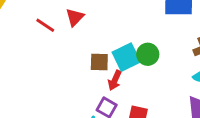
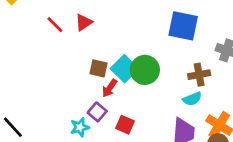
green circle: (148, 54) -> (145, 70), size x1.4
cyan square: (126, 57) -> (124, 69), turned -30

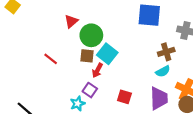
red line: (55, 25) -> (51, 59), moved
green circle: (145, 70) -> (91, 35), moved
red square: (125, 125) -> (124, 97), moved

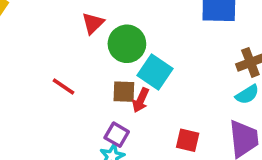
brown square: (87, 56) -> (124, 92), moved
purple square: (90, 90) -> (117, 135), moved

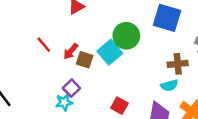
green circle: (127, 44) -> (126, 36), moved
red arrow: (141, 100) -> (71, 51), moved

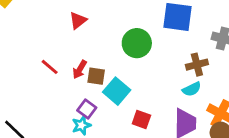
cyan square: (110, 52) -> (117, 91), moved

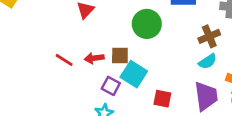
red arrow: (80, 69) -> (94, 58), turned 60
brown square: (96, 76) -> (120, 56), moved
purple square: (87, 109) -> (111, 86), moved

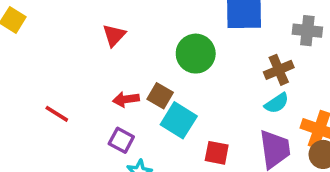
brown square: (120, 56) -> (160, 96), turned 30
red line: (64, 60) -> (57, 114), moved
purple square: (111, 86) -> (121, 140), moved

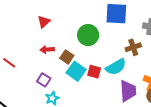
red arrow: (126, 99) -> (47, 50), moved
cyan semicircle: (277, 103) -> (116, 67), moved, size x1.5
red square: (217, 153) -> (94, 72), moved

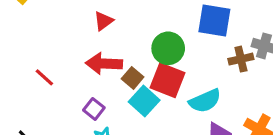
brown cross: (133, 47) -> (241, 59), moved
red arrow: (47, 50) -> (104, 64), size x1.6
red square: (94, 72) -> (167, 80), moved, size x1.6

